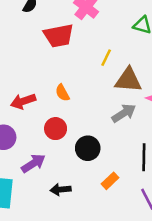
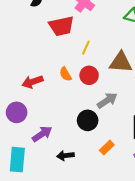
yellow line: (106, 58) -> (86, 48), moved
gray arrow: (124, 113) -> (107, 100), moved
red circle: (56, 129) -> (89, 75), moved

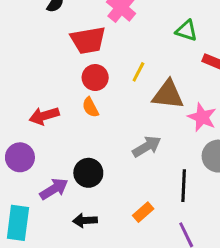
yellow line: (86, 48) -> (138, 72), moved
red circle: (89, 75) -> (95, 78), moved
black circle: (88, 120) -> (88, 173), moved

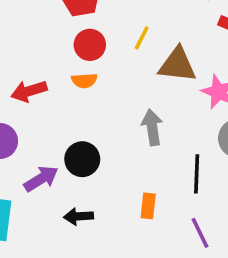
orange semicircle: (90, 107) -> (84, 81), turned -66
gray arrow: (147, 147) -> (152, 127), turned -68
orange rectangle: (143, 212) -> (148, 206), turned -42

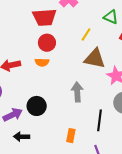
yellow line: (142, 38) -> (86, 35), moved
black arrow: (78, 216) -> (22, 137), moved

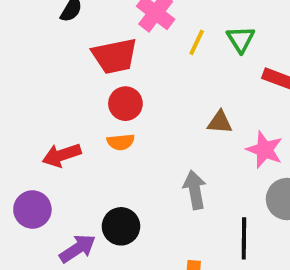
green triangle: (111, 17) -> (241, 39), turned 42
yellow line: (86, 35) -> (197, 42), moved
brown triangle: (95, 59) -> (220, 122), size x0.6

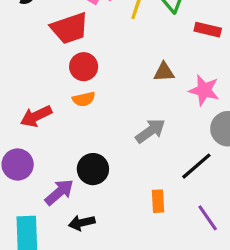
gray arrow: (195, 190) -> (150, 131), turned 72
black line: (244, 238) -> (196, 166), turned 56

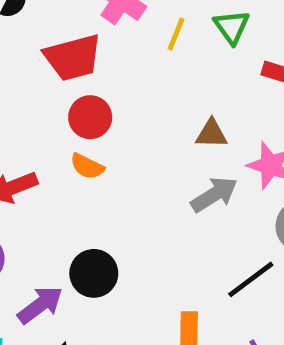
orange semicircle: (84, 99) -> (87, 166), turned 35
gray arrow: (150, 131) -> (214, 195), moved

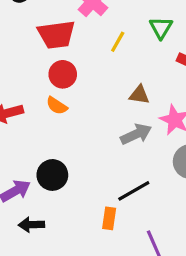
yellow line: (176, 34) -> (118, 42), moved
black line: (251, 279) -> (134, 191), moved

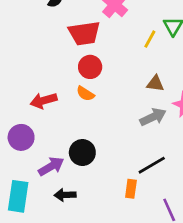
yellow line: (118, 42) -> (150, 39), moved

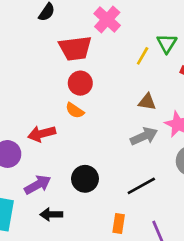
red arrow: (44, 100) -> (42, 134), moved
black circle: (82, 153) -> (85, 179), moved
orange rectangle: (131, 189) -> (119, 223), moved

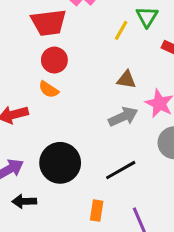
black circle: (85, 179) -> (60, 163), size x1.4

